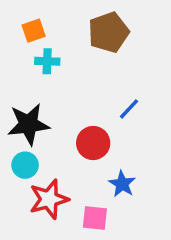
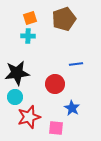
orange square: (34, 31) -> (30, 18), moved
blue line: (129, 109) -> (76, 64), turned 40

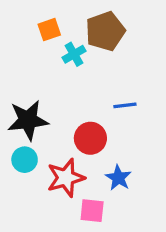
cyan cross: (28, 36) -> (74, 54), moved, turned -32
red star: (29, 117) -> (66, 178), moved

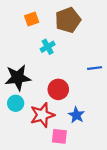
cyan cross: (74, 54) -> (48, 47), moved
blue line: (125, 105) -> (95, 68), moved

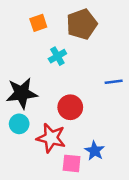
red star: (42, 115) -> (51, 138), turned 30
blue star: (76, 115) -> (95, 151), moved

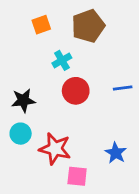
black star: (22, 93) -> (23, 100), size x0.7
red circle: (70, 107) -> (76, 91), moved
blue star: (95, 151) -> (116, 153), moved

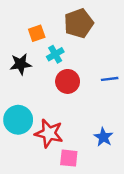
orange square: (41, 25) -> (37, 33), moved
black star: (23, 100) -> (21, 64), moved
cyan circle: (21, 134) -> (18, 120), size x1.5

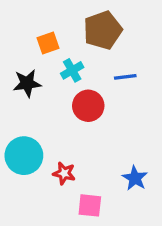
blue line: (110, 79) -> (125, 77), moved
red star: (49, 133) -> (64, 173), size x0.6

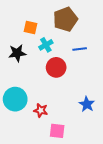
orange square: (48, 43) -> (31, 27), turned 32
blue star: (135, 178) -> (87, 104), moved

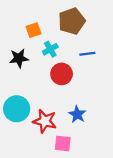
orange square: (31, 27) -> (33, 30), turned -32
blue star: (87, 104) -> (77, 114), moved
red star: (41, 110) -> (45, 121), size x1.5

